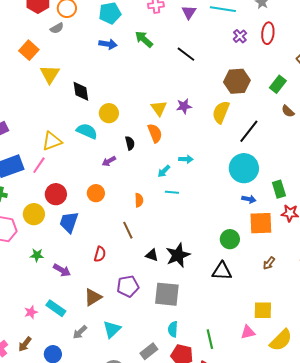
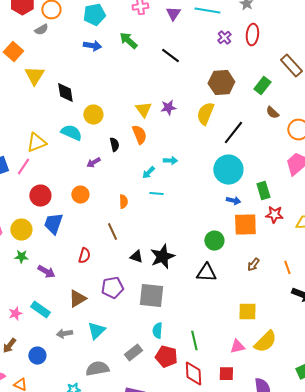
yellow circle: (34, 214) -> (21, 230), moved
gray arrow: (80, 332) -> (64, 334), turned 35
pink triangle: (248, 332) -> (237, 347), moved

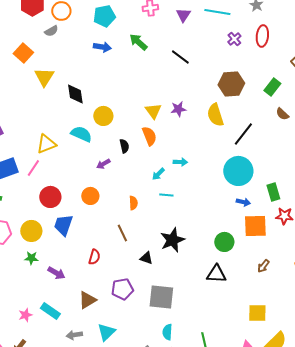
yellow semicircle: (205, 114) -> (215, 115), turned -40
black star: (162, 257) -> (172, 240), moved

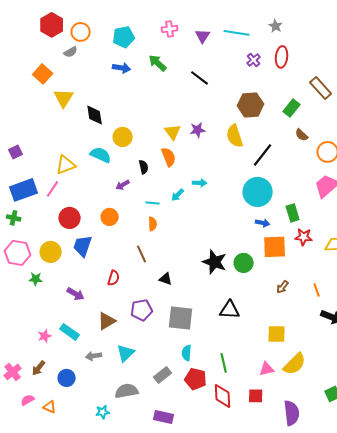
cyan line: (166, 195) -> (153, 203), moved
black star: (172, 240) -> (215, 262), moved, turned -30
green star: (31, 258) -> (36, 279), moved
black triangle: (216, 274) -> (230, 310), moved

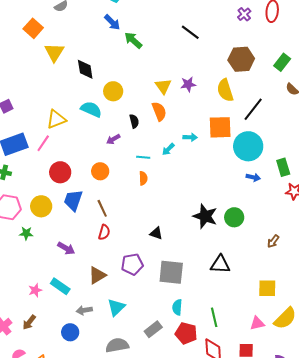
green arrow: (158, 63) -> (133, 40), moved
blue arrow: (122, 68) -> (112, 22), turned 36
orange square: (275, 247) -> (220, 127), moved
brown line: (142, 254) -> (102, 208), moved
blue circle: (67, 378) -> (70, 332), moved

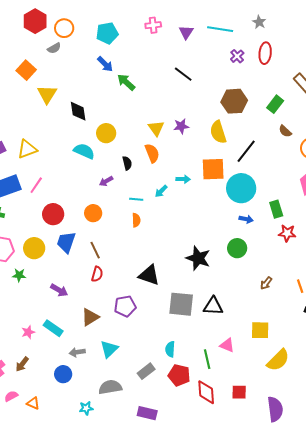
yellow triangle: (56, 119) -> (27, 149), moved
green circle: (234, 217) -> (237, 248), moved
black triangle: (156, 233) -> (149, 275), size x1.6
gray square: (171, 272) -> (181, 304), moved
pink triangle: (257, 323) -> (227, 345), moved, turned 35

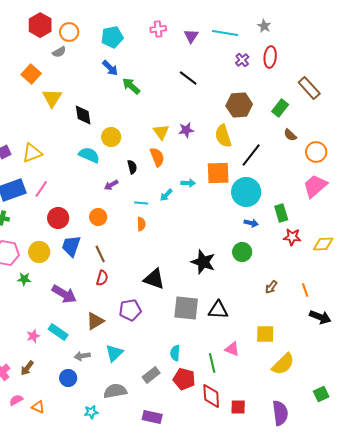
purple arrow: (59, 290) -> (64, 294), size x1.4
red square: (239, 392) -> (238, 407), moved

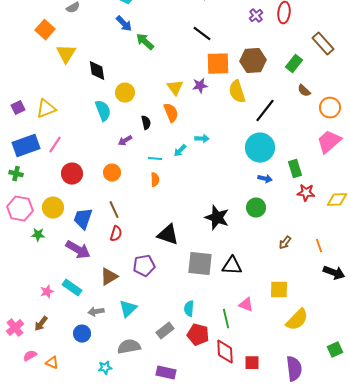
cyan semicircle: (89, 155) -> (103, 111), turned 45
orange square: (218, 173) -> (218, 64), moved
blue trapezoid: (71, 246) -> (83, 219), moved

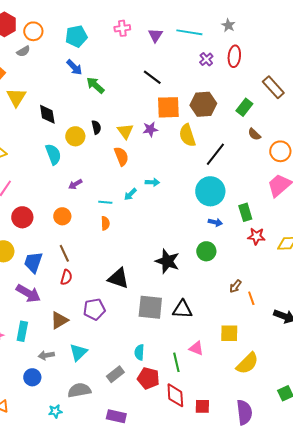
black semicircle: (146, 123) -> (96, 127), moved
orange line: (319, 246) -> (251, 298), moved
cyan rectangle: (72, 288) -> (22, 331), turned 66

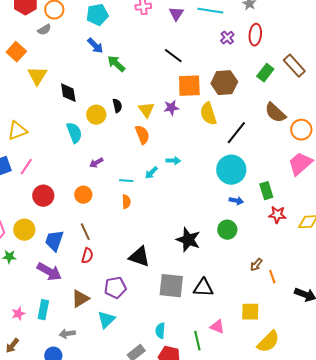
green rectangle: (244, 107) -> (265, 73), moved
brown semicircle: (254, 134) -> (275, 113), size x1.6
cyan triangle: (78, 352) -> (106, 320), moved

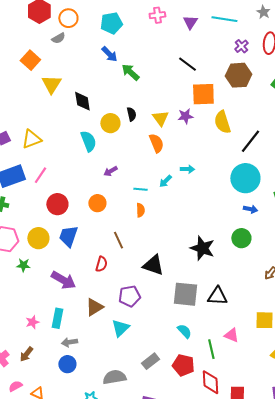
brown hexagon: (224, 83) -> (238, 75), moved
brown line: (85, 232) -> (118, 240), moved
blue trapezoid: (54, 241) -> (68, 236), moved
cyan semicircle: (160, 331) -> (184, 331), moved, turned 133
gray arrow: (67, 334) -> (69, 342), moved

